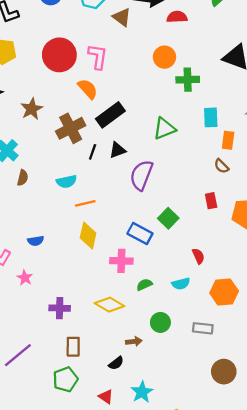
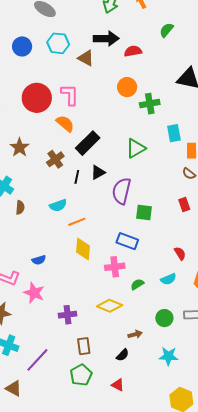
brown cross: (71, 128) -> (55, 159), size x0.7
green square: (168, 218) -> (144, 213), moved, turned -30
pink star: (25, 278) -> (34, 293), size x1.5
green circle: (160, 322) -> (164, 318), moved
cyan star: (142, 392) -> (169, 356), moved, turned -30

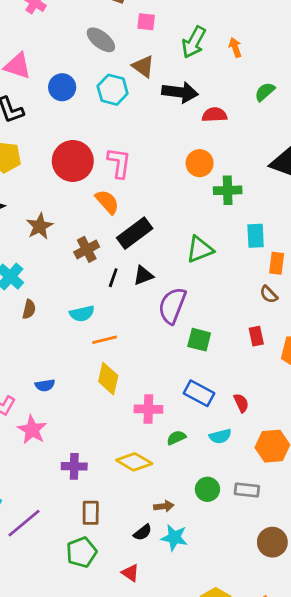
brown triangle: (86, 58) -> (143, 66), moved
blue rectangle: (127, 241) -> (199, 393), moved
cyan star: (169, 356) -> (174, 538), moved

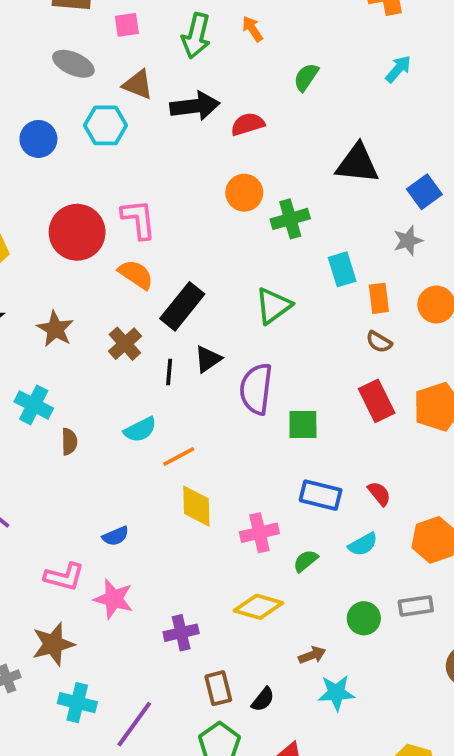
red rectangle: (256, 336) -> (377, 401), size x1.5
black semicircle: (143, 532) -> (263, 699), moved

